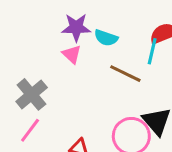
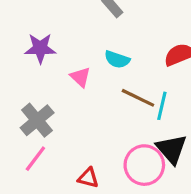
purple star: (76, 27) -> (40, 48), moved
cyan line: (152, 51) -> (162, 106), moved

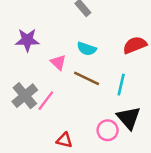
brown line: (138, 98) -> (87, 78), moved
pink line: (35, 159) -> (46, 101), moved
pink circle: (144, 165) -> (108, 130), size x0.7

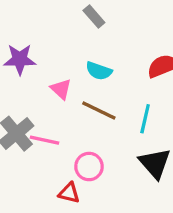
pink line: (46, 101) -> (44, 140), turned 65
pink circle: (108, 130) -> (89, 167), moved

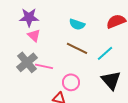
pink triangle: (61, 89) -> (34, 35), moved
cyan line: (145, 119) -> (105, 53), turned 36

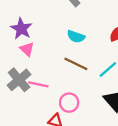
purple star: (29, 17) -> (21, 29), turned 30

